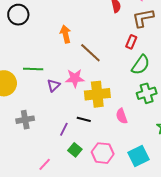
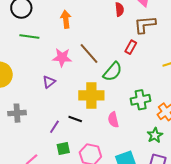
orange arrow: (66, 34) -> (66, 19), moved
green semicircle: (141, 65) -> (113, 72), moved
green line: (33, 69) -> (29, 37), moved
pink star: (75, 78) -> (62, 57), moved
green square: (75, 150) -> (63, 148), turned 32

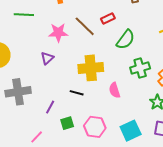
red rectangle: (131, 47) -> (108, 19), moved, turned 40
green semicircle: (113, 72) -> (126, 40), moved
gray cross: (17, 113) -> (18, 92), size x1.4
purple line: (54, 127) -> (50, 107), moved

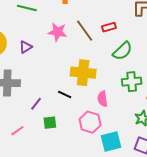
purple triangle: (47, 58) -> (26, 47), moved
pink hexagon: (95, 127) -> (90, 122), moved

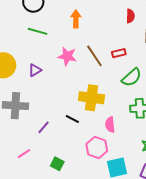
green square: (50, 123) -> (57, 164), moved, turned 32

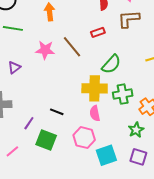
red rectangle: (119, 53) -> (98, 32), moved
yellow cross: (91, 98) -> (95, 88), moved
green square: (57, 164) -> (46, 140), moved, size x1.5

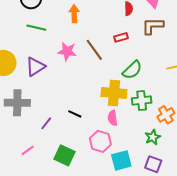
purple triangle: (14, 67) -> (35, 67), size x1.5
green square: (46, 140) -> (65, 155), moved

